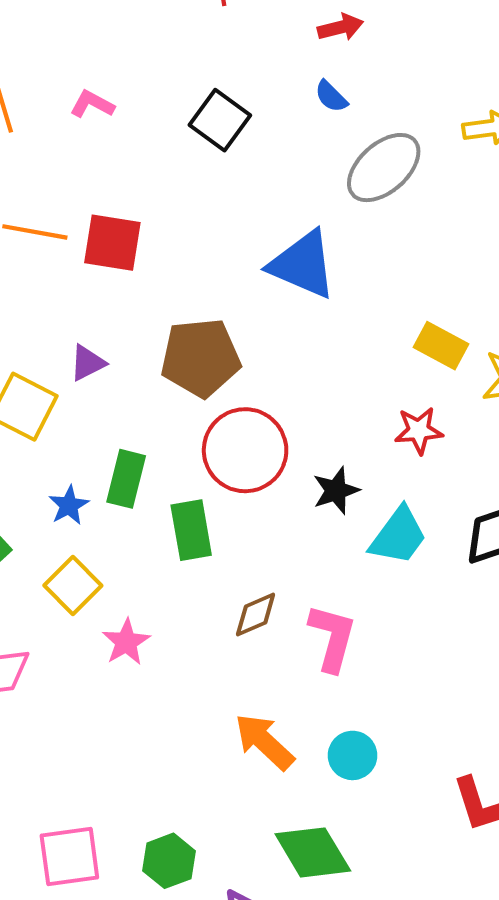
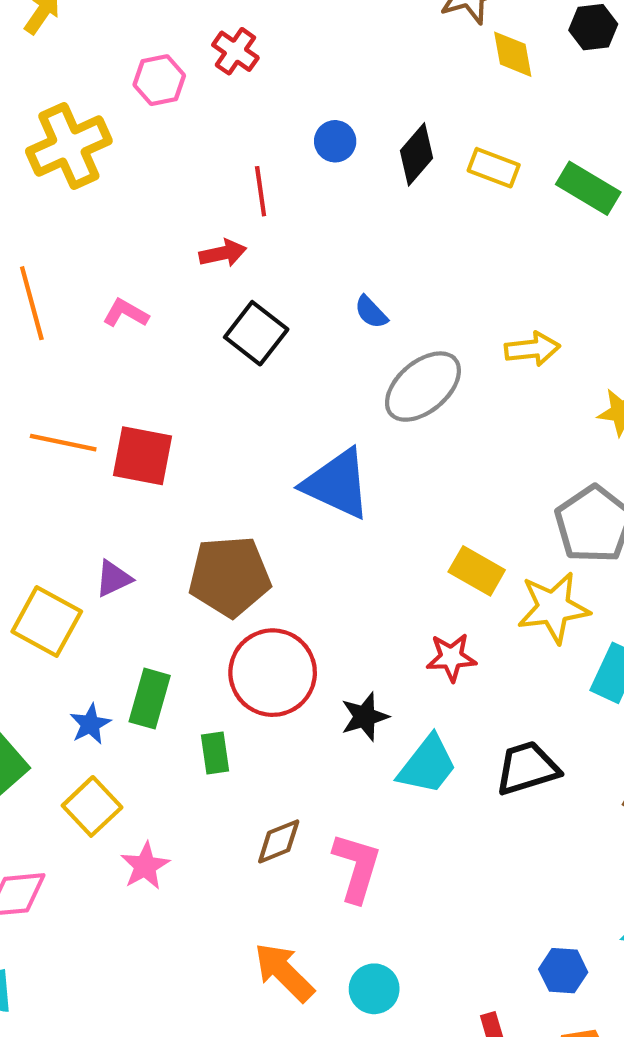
red arrow: (341, 27) -> (223, 253), moved
green rectangle: (191, 530) -> (215, 753), size x0.7

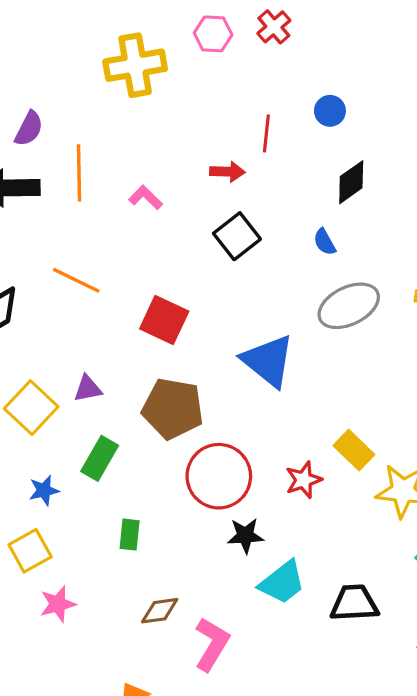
black diamond: (416, 154) -> (351, 182), moved
red square: (142, 456) -> (164, 320), moved
red star: (451, 657) -> (304, 480), moved, turned -30
red circle: (273, 673) -> (219, 476), moved
green rectangle: (150, 699) -> (100, 458), moved

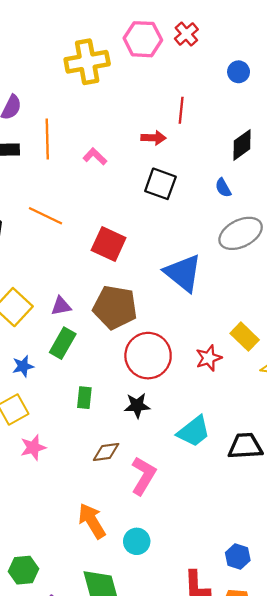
pink hexagon: (213, 34) -> (143, 39), size x1.4
blue circle: (330, 111) -> (239, 72), moved
black square: (237, 236) -> (160, 184), turned -32
purple triangle: (88, 389) -> (61, 306), moved
black star: (245, 536) -> (137, 406), moved

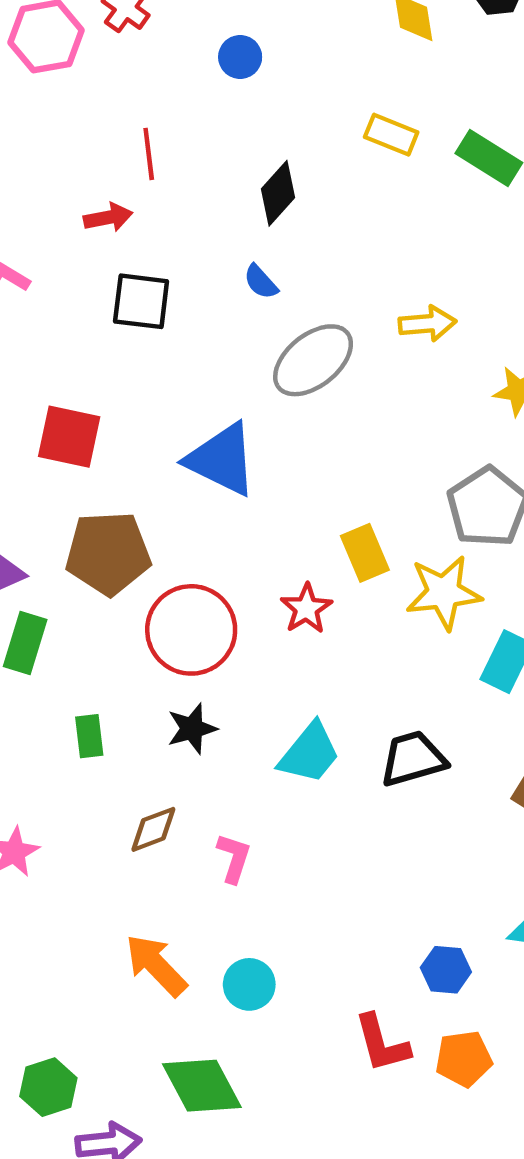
yellow rectangle: (245, 337) -> (365, 553), turned 36
pink L-shape: (143, 476) -> (234, 858), size x0.7

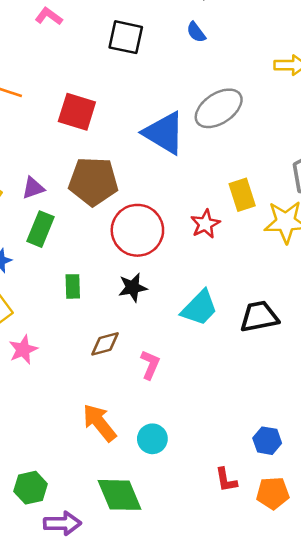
gray ellipse: (313, 360) -> (219, 108), moved
red L-shape: (382, 1043) -> (226, 480), size x0.7

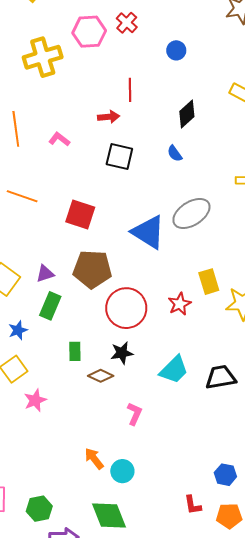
brown diamond: (105, 344) -> (101, 376), moved, turned 40
orange arrow: (99, 423) -> (94, 459), size x0.7
cyan circle: (152, 439) -> (122, 471), moved

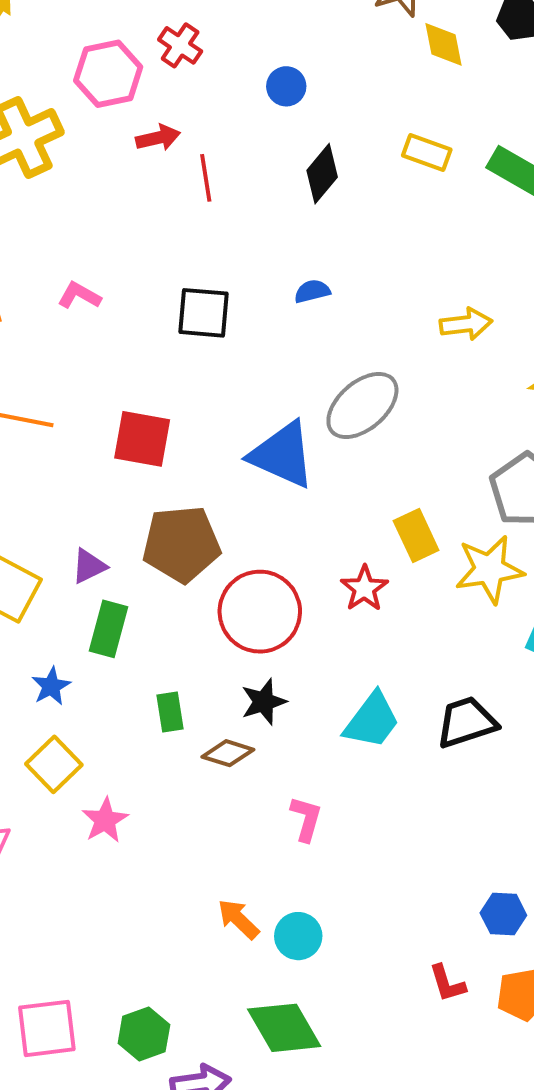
black diamond: (187, 114) -> (322, 174), moved
red arrow: (109, 117) -> (158, 138), moved
blue semicircle: (175, 153) -> (312, 291), turned 120

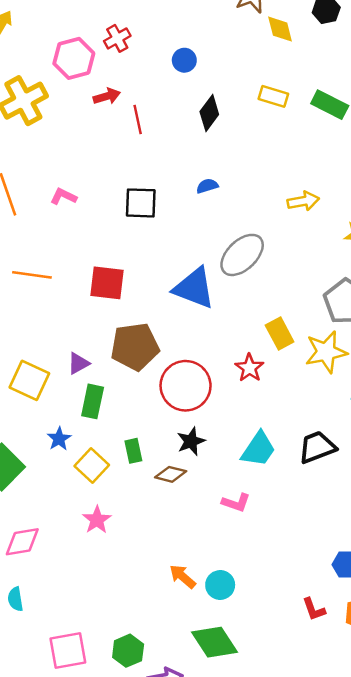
red cross: (180, 45) -> (117, 38), turned 30
yellow square: (54, 764) -> (92, 465), moved
pink L-shape: (306, 819) -> (236, 503), moved, turned 96

